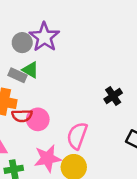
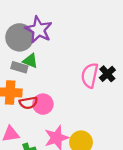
gray circle: (22, 43) -> (20, 37), size x1.5
pink semicircle: (77, 136) -> (90, 75), moved

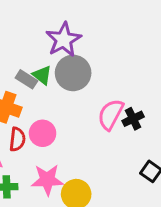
gray circle: (20, 37) -> (73, 73), moved
red semicircle: (28, 103) -> (17, 139), moved, turned -90

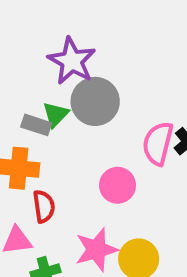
green triangle: (42, 75) -> (56, 114), turned 50
pink circle: (43, 133) -> (118, 185), moved

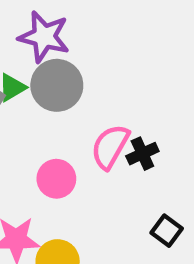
purple star: (72, 61) -> (44, 37), turned -30

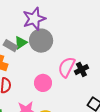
purple star: (44, 37) -> (34, 19), turned -30

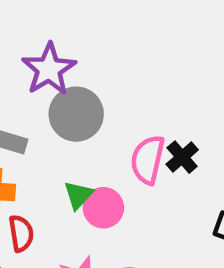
green triangle: (21, 43) -> (78, 195), moved

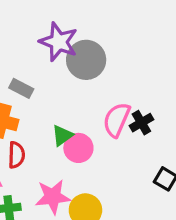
purple star: (49, 69) -> (59, 42), turned -30
gray circle: (76, 114) -> (86, 60), moved

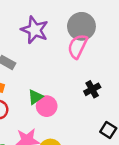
gray circle: (86, 60) -> (81, 26), moved
pink semicircle: (117, 120) -> (78, 46), moved

